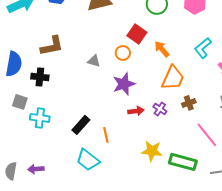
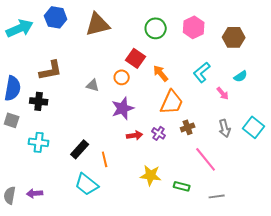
gray square: (20, 102) -> (12, 120), moved
green rectangle: (183, 162) -> (182, 186), size x0.6

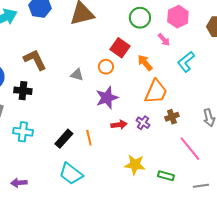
brown L-shape: (51, 70) -> (35, 60), turned -105
pink arrow: (223, 93) -> (164, 40), moved
orange line: (105, 159) -> (89, 138), moved

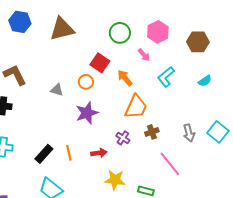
red arrow: (119, 125) -> (99, 153), moved

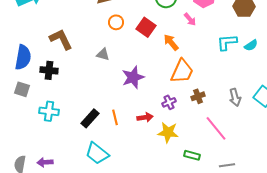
cyan L-shape: (166, 77) -> (227, 42), moved, turned 35
orange circle: (86, 82) -> (116, 22), moved
purple cross: (123, 138) -> (169, 102), turned 32
yellow star: (115, 180) -> (168, 132), moved

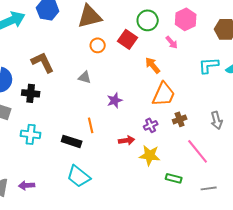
red square: (146, 27) -> (128, 39), moved
purple star: (133, 77) -> (115, 100), size x0.7
orange line: (115, 117) -> (91, 125), moved
black rectangle: (90, 118) -> (72, 141), turned 66

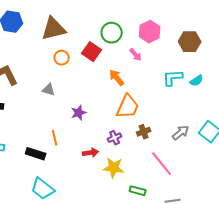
gray arrow: (217, 120) -> (181, 133), turned -114

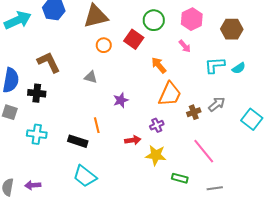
pink arrow: (136, 55) -> (185, 46), moved
brown cross: (144, 132) -> (194, 112), moved
gray arrow: (181, 133) -> (217, 104), moved

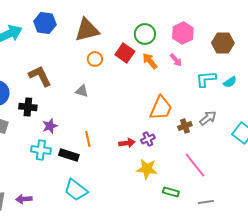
orange arrow: (159, 65) -> (150, 61), moved
purple star: (121, 100) -> (50, 126), moved
cyan cross: (37, 134) -> (41, 150), moved
red arrow: (133, 140) -> (127, 143), moved

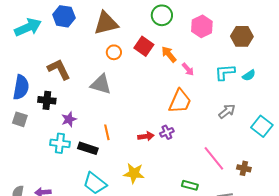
green circle: (145, 34) -> (162, 15), moved
pink arrow: (176, 60) -> (188, 69), moved
gray triangle: (82, 91) -> (101, 84), size x1.6
brown cross: (185, 126) -> (244, 168), moved, turned 32
yellow star: (147, 169) -> (134, 173), moved

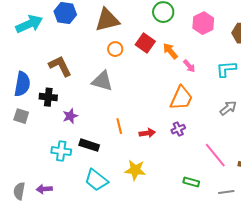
orange line: (107, 132) -> (119, 126), moved
purple cross: (167, 132) -> (178, 129), moved
cyan cross: (60, 143) -> (61, 151), moved

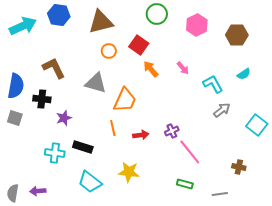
orange arrow: (170, 51) -> (151, 69), moved
cyan L-shape: (226, 69) -> (213, 84), moved, turned 65
orange trapezoid: (181, 98) -> (125, 100), moved
pink line: (215, 155) -> (190, 152), moved

